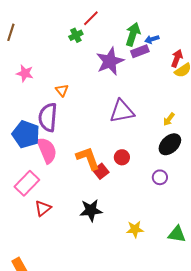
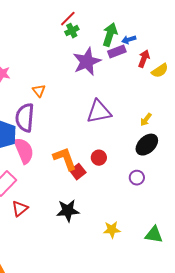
green cross: (76, 35) -> (72, 31), moved
red arrow: (177, 58) -> (144, 59), moved

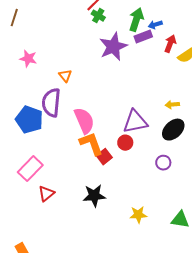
green cross: (72, 31) -> (98, 16), turned -32
purple triangle: (99, 112) -> (135, 122), moved
yellow arrow: (146, 120) -> (172, 105), turned 48
pink semicircle: (24, 151) -> (84, 121), moved

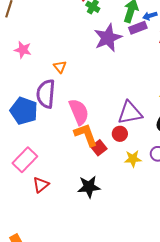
yellow star: (138, 215) -> (133, 159), moved

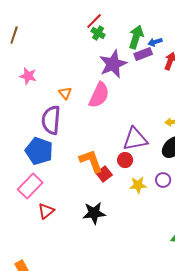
blue pentagon: (24, 111) -> (39, 151), moved
pink semicircle: (79, 112) -> (99, 95), moved, turned 48

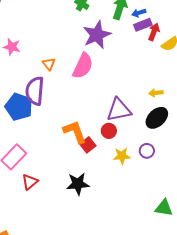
purple rectangle: (143, 54) -> (143, 25), moved
blue pentagon: (39, 151) -> (19, 107), moved

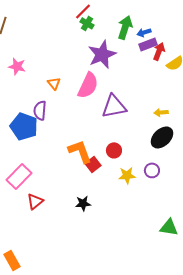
purple semicircle: (35, 91) -> (40, 110), size x0.7
purple triangle: (119, 110) -> (114, 106), moved
black star: (78, 184) -> (83, 203), size x0.7

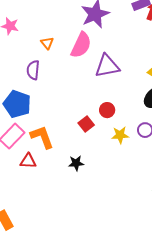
blue pentagon: (24, 126) -> (17, 104), moved
orange L-shape: (80, 151) -> (42, 137), moved
red triangle: (35, 201) -> (28, 161), turned 42

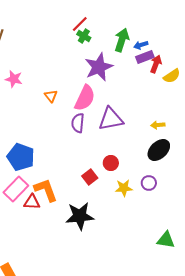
purple semicircle: (33, 70) -> (78, 123), moved
red triangle: (28, 161) -> (32, 202), moved
black star: (76, 163) -> (80, 216), size x1.8

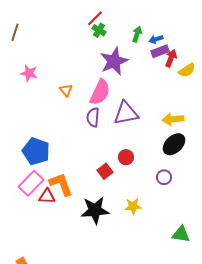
green arrow: (122, 40) -> (137, 34), size x0.7
yellow arrow: (158, 125) -> (173, 119), size x1.5
yellow star: (124, 188) -> (133, 206), moved

